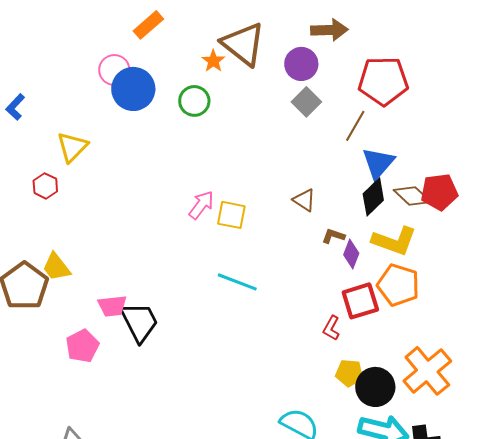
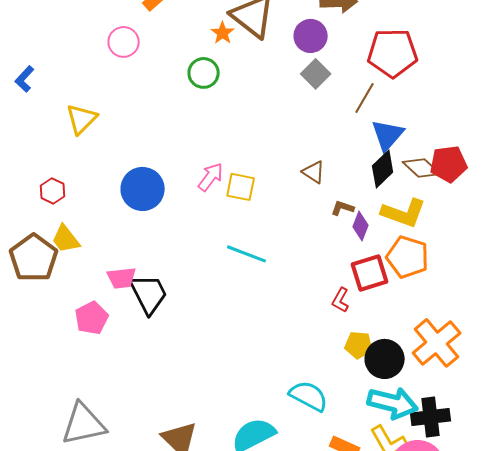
blue circle: (133, 89) -> (143, 189), moved
red hexagon: (45, 186) -> (53, 191), moved

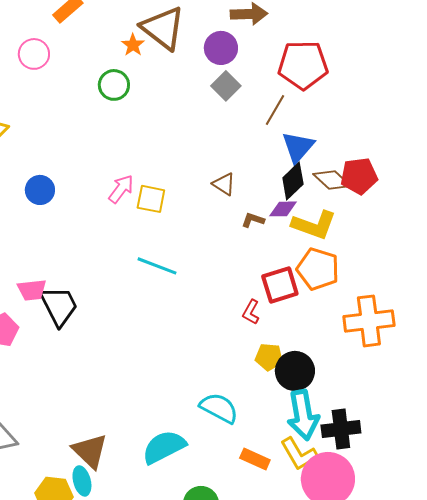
blue circle: (143, 189) -> (40, 190), moved, size x0.7
purple diamond: (361, 226) -> (283, 209), moved, turned 68
orange cross: (437, 343) -> (369, 321), moved, turned 33
cyan arrow: (393, 403) -> (303, 415), turned 66

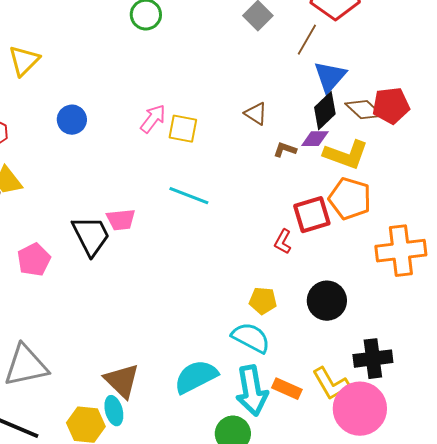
pink trapezoid: (32, 290) -> (121, 220), moved
yellow pentagon: (269, 357) -> (263, 301), moved
cyan arrow: (303, 415) -> (252, 391), moved

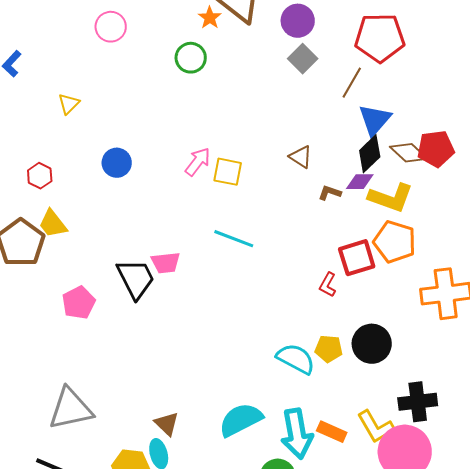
yellow triangle: (24, 61) -> (69, 104), size x0.7
yellow pentagon: (263, 301) -> (329, 349), moved
cyan semicircle: (251, 338) -> (296, 359), moved
brown triangle: (122, 381) -> (167, 424), size x0.7

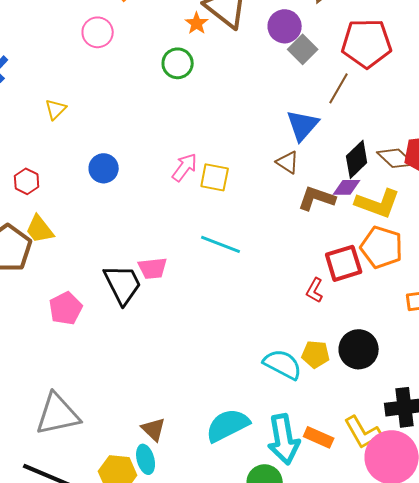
gray square: (303, 59) -> (303, 49), moved
blue triangle: (375, 120) -> (303, 125), moved
brown L-shape: (330, 193) -> (317, 198), size x1.6

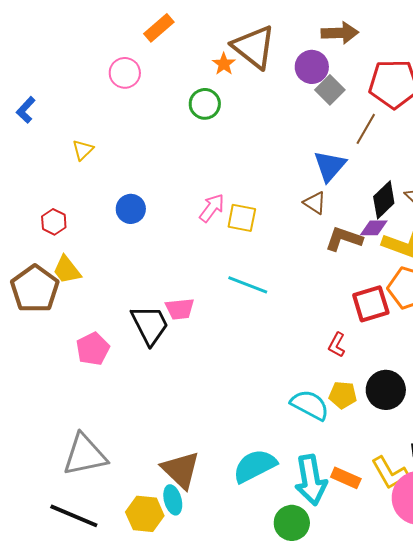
red L-shape: (315, 290) -> (337, 345), moved
brown triangle: (154, 429) -> (181, 470), size x1.6

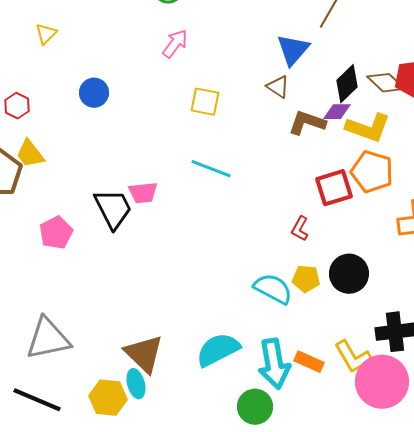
pink arrow: (212, 208) -> (175, 44), moved

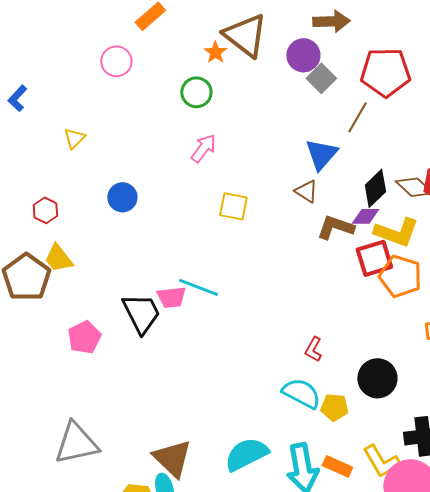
cyan line: (211, 169) -> (198, 287), moved
red square: (334, 188) -> (374, 258), moved
red L-shape: (300, 229) -> (313, 349), moved
yellow pentagon: (306, 279) -> (334, 407), moved

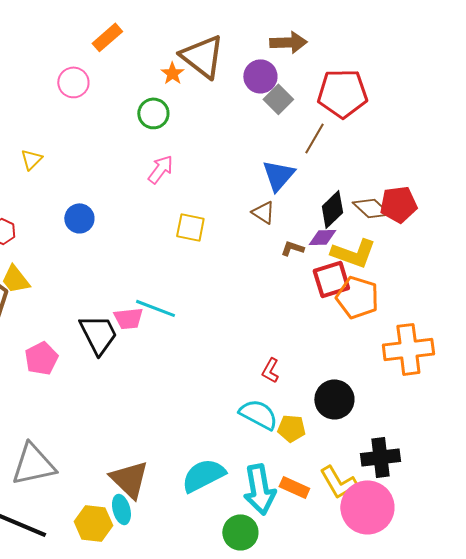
brown L-shape: (335, 227) -> (292, 248), size x0.6

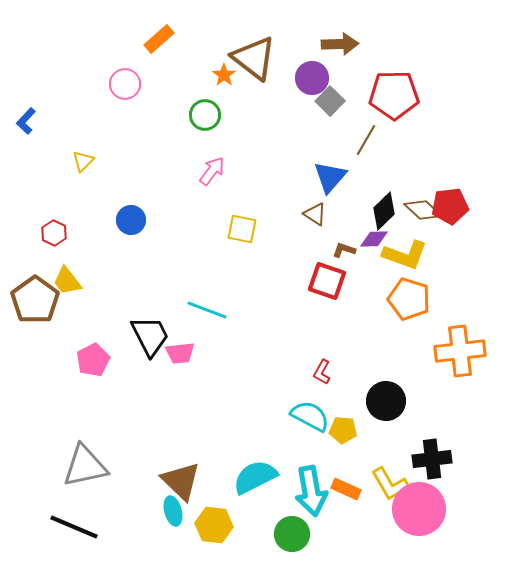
red square: (331, 279) -> (327, 281), moved, turned 36
pink trapezoid: (128, 318) -> (180, 353), moved
yellow hexagon: (93, 523) -> (214, 525), moved

